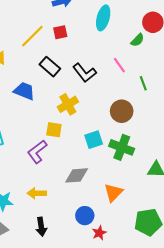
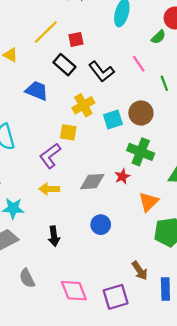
red square: (60, 32) -> (76, 39), moved
cyan square: (94, 140) -> (113, 119), moved
yellow arrow: (37, 193) -> (49, 189), moved
orange triangle: (113, 193) -> (149, 202), moved
red star: (99, 233) -> (122, 176), moved

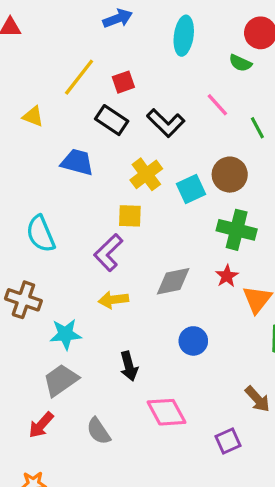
green semicircle: (158, 37) -> (240, 63), turned 77
red star: (122, 176) -> (227, 276), moved
pink diamond: (74, 291) -> (166, 412), moved
purple square: (116, 297) -> (228, 441), size x0.7

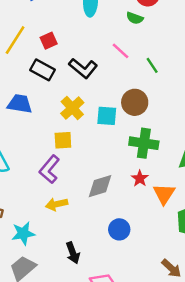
cyan square: (191, 189) -> (107, 116), turned 35

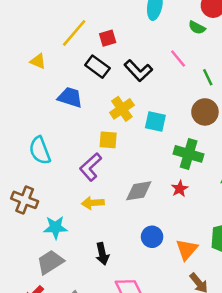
brown circle: (135, 102) -> (205, 112), moved
orange triangle: (164, 194) -> (187, 249), moved

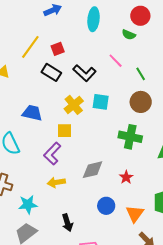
blue trapezoid: (70, 97) -> (32, 113), moved
cyan square: (155, 122) -> (101, 102), moved
red star: (180, 189) -> (126, 177), moved

